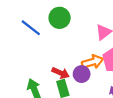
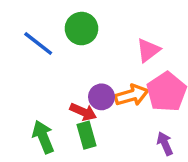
purple circle: (82, 74) -> (102, 97), moved

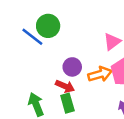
green circle: (81, 29) -> (48, 26), moved
purple circle: (102, 97) -> (72, 67), moved

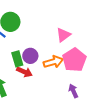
green rectangle: (67, 103) -> (17, 59), moved

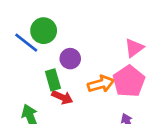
pink triangle: (63, 35) -> (134, 48), moved
purple circle: (30, 56) -> (70, 59), moved

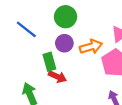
green circle: (44, 31) -> (66, 17), moved
orange arrow: (101, 84) -> (91, 47), moved

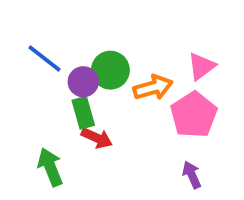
green circle: (66, 17) -> (110, 70), moved
purple circle: (64, 43) -> (83, 82), moved

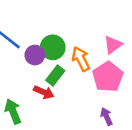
orange arrow: (153, 88) -> (81, 59), turned -100
green rectangle: (83, 113) -> (55, 76), moved, turned 54

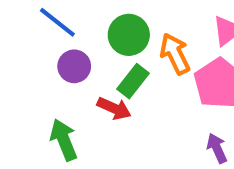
purple circle: (35, 55) -> (74, 66), moved

